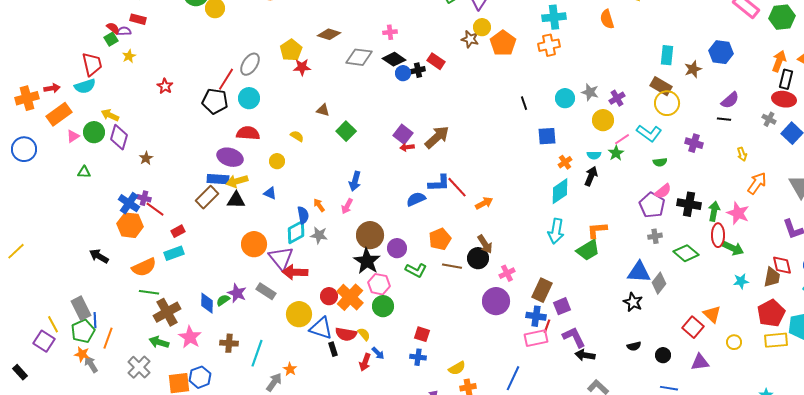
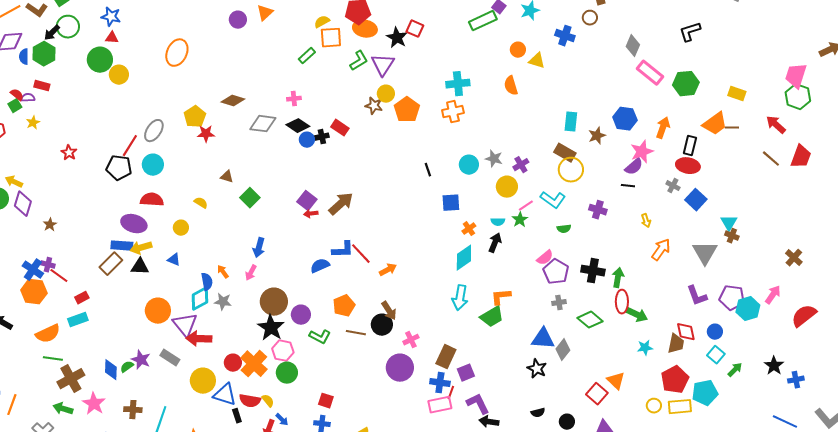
orange arrow: (779, 61) -> (663, 128), moved
pink semicircle: (663, 191) -> (545, 258), moved
pink star: (738, 213) -> (642, 152), moved, turned 30
yellow circle: (734, 342) -> (654, 406), moved

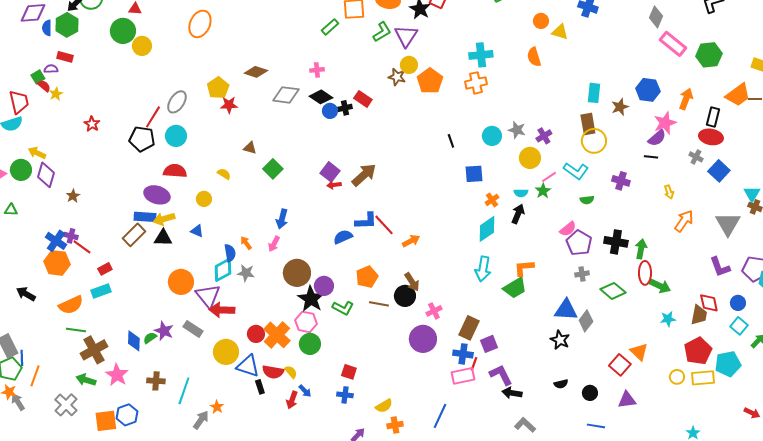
red semicircle: (17, 95) -> (44, 86), moved
brown rectangle: (565, 153) -> (588, 124), turned 50
black star: (271, 328) -> (311, 299), moved

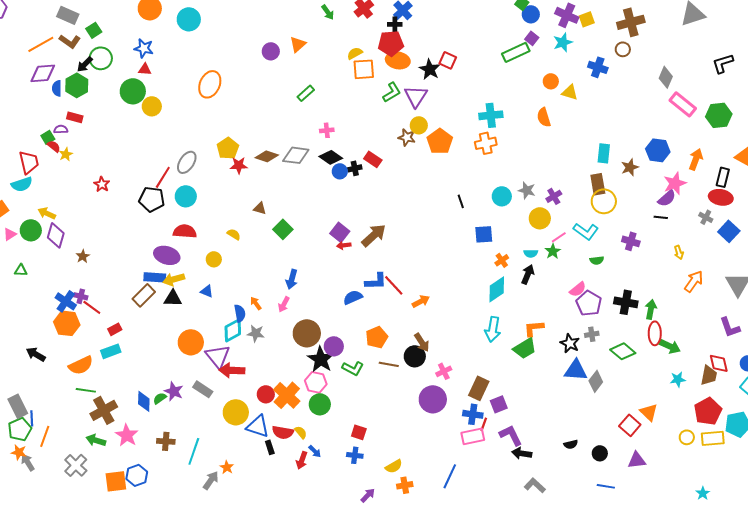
green rectangle: (330, 27) -> (306, 93), moved
brown diamond: (256, 72) -> (267, 156), moved
black star: (560, 340) -> (570, 343), moved

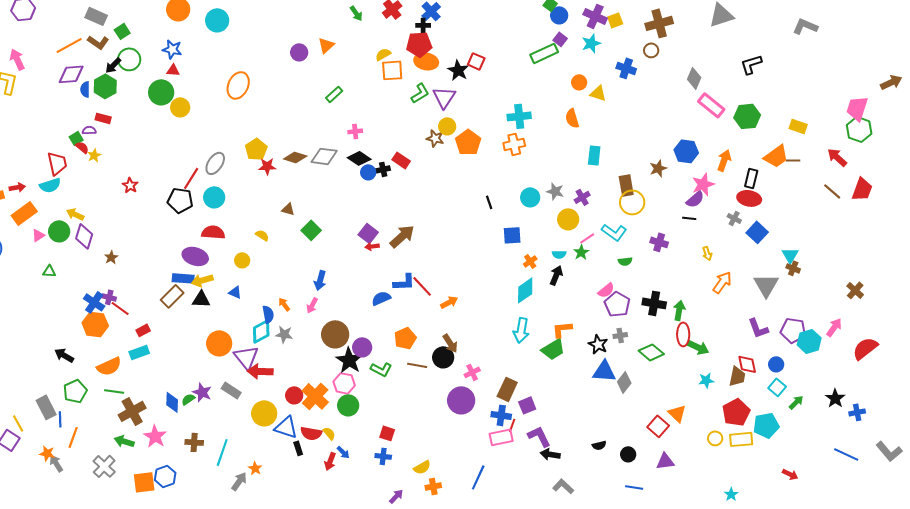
cyan rectangle: (604, 153) -> (594, 155), moved
green pentagon: (20, 429) -> (75, 391), moved

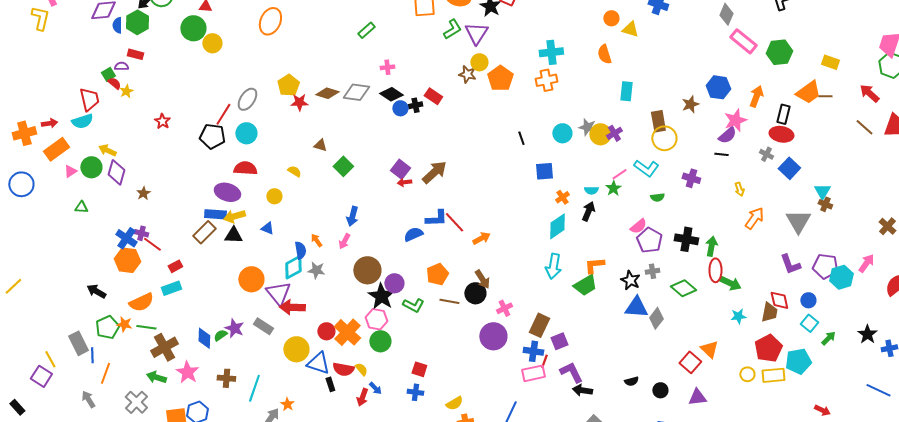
yellow circle: (568, 219) -> (600, 134), moved
orange star: (47, 453) -> (124, 324), moved

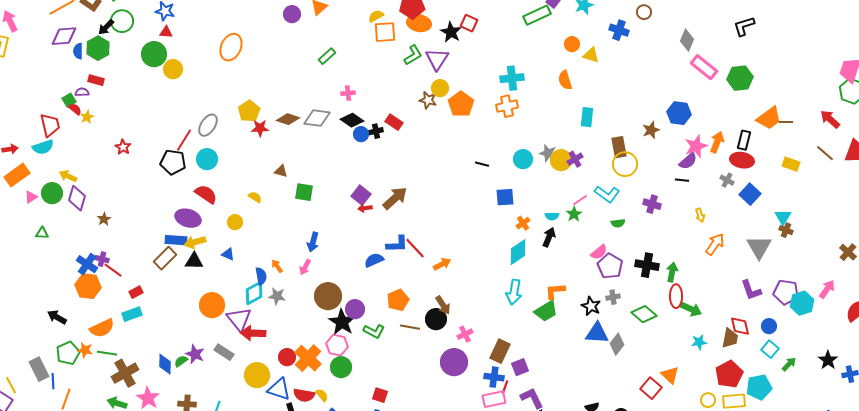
yellow rectangle: (830, 62) -> (791, 164), moved
orange arrow: (756, 96) -> (717, 142), moved
black line: (521, 138) -> (482, 164), turned -56
green square: (343, 166) -> (304, 192), turned -36
red semicircle: (245, 168) -> (206, 194), turned 30

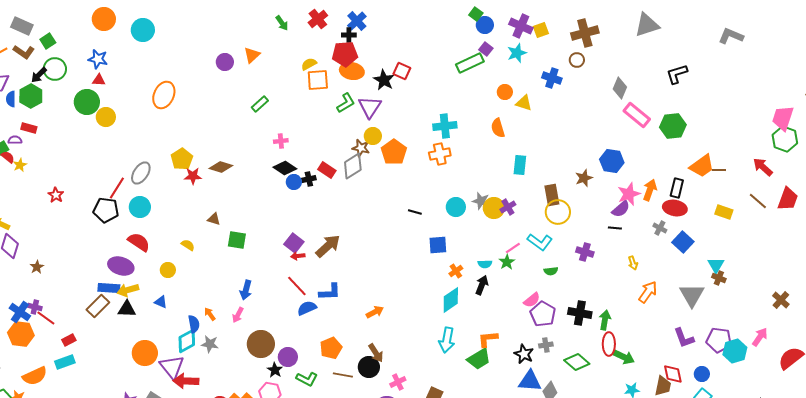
gray diamond: (317, 118) -> (353, 166), moved, turned -40
red line: (415, 248) -> (297, 286), moved
black star: (342, 322) -> (275, 370), size x0.6

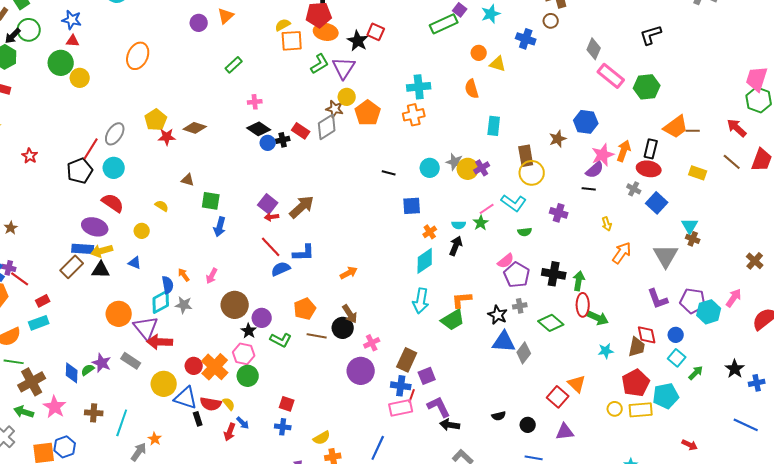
black pentagon: (106, 210) -> (80, 171), turned -30
blue arrow: (246, 290) -> (220, 227), moved

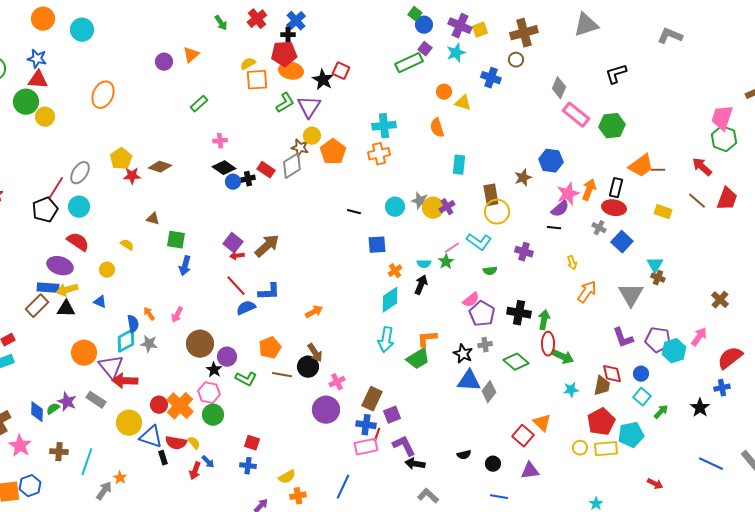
red triangle: (73, 41) -> (38, 80), size x1.5
blue cross: (757, 383) -> (722, 388), moved

